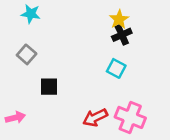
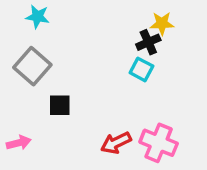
yellow star: (119, 19) -> (162, 23), moved, turned 30
gray square: (27, 54) -> (32, 66), size x1.5
cyan square: (116, 68) -> (141, 69), moved

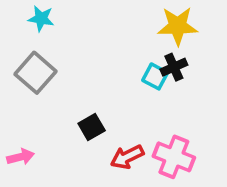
yellow star: (162, 23) -> (178, 26), size x1.5
black cross: (148, 42) -> (174, 67), moved
black square: (60, 105) -> (92, 127), moved, turned -30

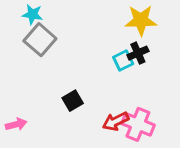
gray square: (35, 73) -> (40, 40), moved
cyan square: (155, 76) -> (123, 60), turned 36
red arrow: (127, 157) -> (116, 121), moved

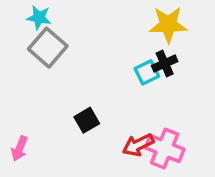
pink arrow: (16, 124) -> (19, 148), turned 126

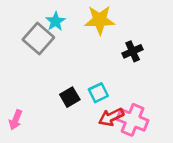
cyan star: (39, 17) -> (56, 21), moved, turned 30
yellow star: (168, 25) -> (100, 20), moved
cyan square: (147, 72) -> (98, 93), moved

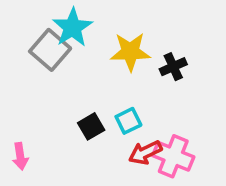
yellow star: (100, 20) -> (130, 52), moved
cyan star: (56, 21) -> (72, 27), size x1.5
pink arrow: (16, 120) -> (20, 156), turned -30

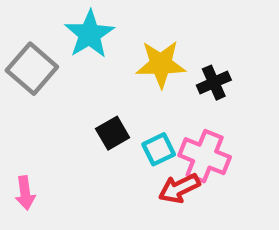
gray square: (50, 50) -> (32, 69), moved
black square: (91, 126) -> (113, 133), moved
pink cross: (173, 156) -> (205, 156), moved

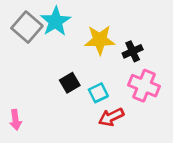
gray square: (32, 69) -> (27, 27), moved
pink cross: (205, 156) -> (144, 86), moved

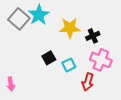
red arrow: (111, 117) -> (88, 82), moved, turned -48

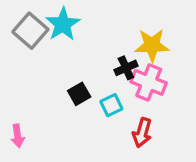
yellow star: (70, 28) -> (152, 45), moved
black cross: (93, 36) -> (126, 68), moved
pink cross: (101, 60) -> (149, 82), moved

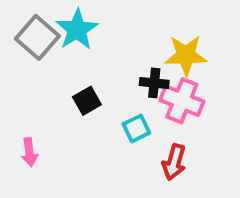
black cross: (126, 68) -> (154, 83), turned 30
black square: (79, 94) -> (87, 101), moved
pink arrow: (18, 136) -> (30, 152), moved

